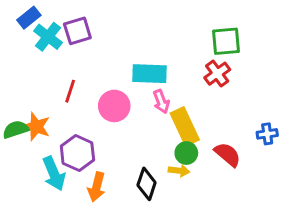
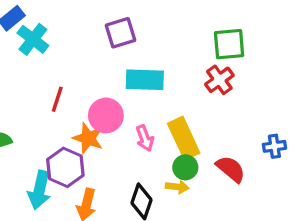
purple square: (77, 31) -> (120, 33), moved
pink arrow: (161, 102) -> (145, 138), moved
orange star: (36, 127) -> (88, 138), moved
cyan arrow: (54, 174) -> (39, 190), turned 36

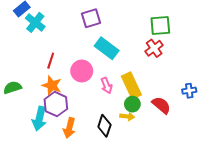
cyan rectangle: (145, 80) -> (107, 48), turned 35
orange star: (88, 138) -> (52, 85), moved

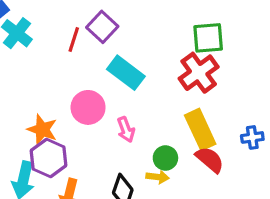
purple square: (91, 18) -> (102, 27), turned -30
red cross: (154, 48) -> (199, 73), size x1.4
red line: (51, 61) -> (74, 39), moved
yellow rectangle: (131, 85) -> (200, 130), moved

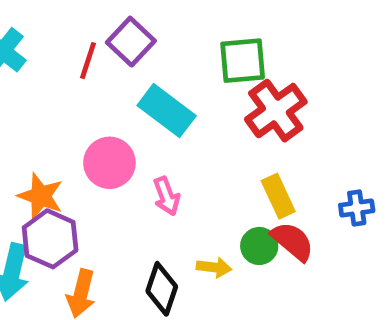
green square: (208, 38) -> (243, 61), moved
yellow rectangle: (200, 130) -> (278, 196), size x0.7
green circle: (165, 158) -> (259, 246), moved

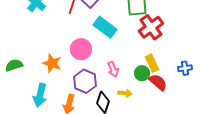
pink arrow: (167, 196) -> (113, 69), moved
purple hexagon: (50, 239) -> (85, 81), moved
green circle: (259, 246) -> (142, 73), moved

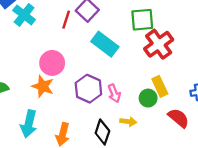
pink circle: (81, 49) -> (52, 63), moved
purple hexagon: (85, 81) -> (88, 89), moved
red semicircle: (158, 82) -> (179, 118), moved

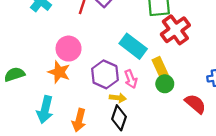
cyan rectangle: (105, 44) -> (133, 46), moved
yellow rectangle: (160, 86) -> (160, 67), moved
yellow arrow: (128, 121) -> (118, 98), moved

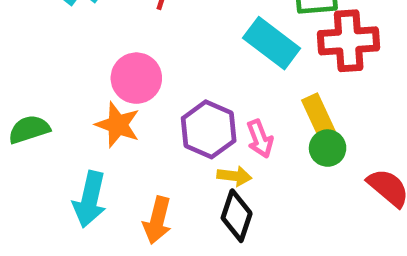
red cross: (175, 30) -> (349, 41), turned 32
cyan rectangle: (133, 46) -> (272, 43), moved

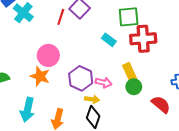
cyan rectangle: (272, 43) -> (109, 40), size x0.6
pink arrow: (260, 139) -> (104, 83), turned -56

